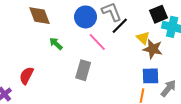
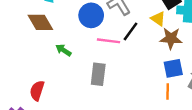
black line: (120, 26) -> (130, 31), moved
yellow triangle: (143, 38) -> (158, 19), moved
pink line: (97, 42) -> (109, 41), turned -30

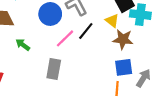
pink line: (109, 41) -> (65, 38), turned -54

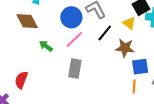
pink line: (65, 38) -> (74, 39), moved
brown star: (123, 39) -> (125, 48), moved

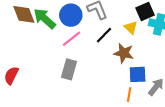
green arrow: (46, 46) -> (45, 19), moved, size x1.6

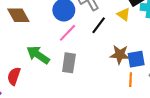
green arrow: (45, 19) -> (38, 55), moved
brown star: (124, 53) -> (120, 55), moved

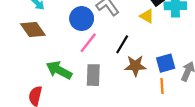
black line: (99, 25) -> (122, 44), moved
brown star: (120, 55) -> (135, 66), moved

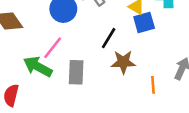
pink line: (88, 43) -> (53, 48), moved
blue square: (166, 63) -> (144, 23), moved

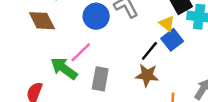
blue square: (144, 23) -> (172, 40), turned -30
black line: (109, 38) -> (149, 51), moved

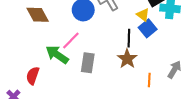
black line: (149, 51) -> (129, 38), turned -36
brown star: (147, 75) -> (127, 59), turned 30

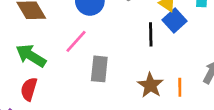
green arrow: (57, 55) -> (31, 56), moved
brown star: (127, 59) -> (150, 85), moved

